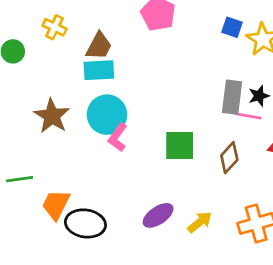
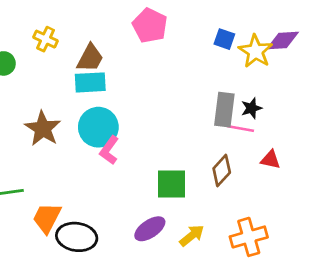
green square: (180, 146) -> (172, 184), moved

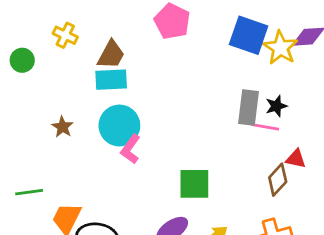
blue square: (224, 39) -> (249, 35), size x1.8
brown star: (43, 129) -> (62, 127), size x0.6
brown diamond: (222, 171) -> (278, 180), moved

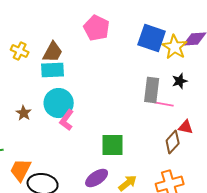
yellow cross: (65, 35) -> (20, 51), moved
black star: (276, 106) -> (180, 81), moved
brown star: (62, 127) -> (24, 113), moved

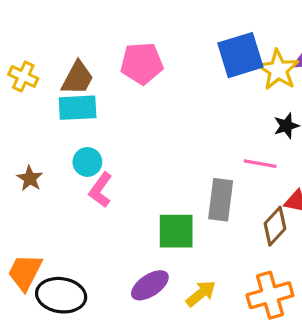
pink pentagon: (97, 28) -> (142, 63), moved, turned -30
blue square: (152, 38) -> (240, 55), turned -36
gray rectangle: (152, 90) -> (221, 200), moved
cyan circle: (59, 103) -> (87, 162), size x0.6

